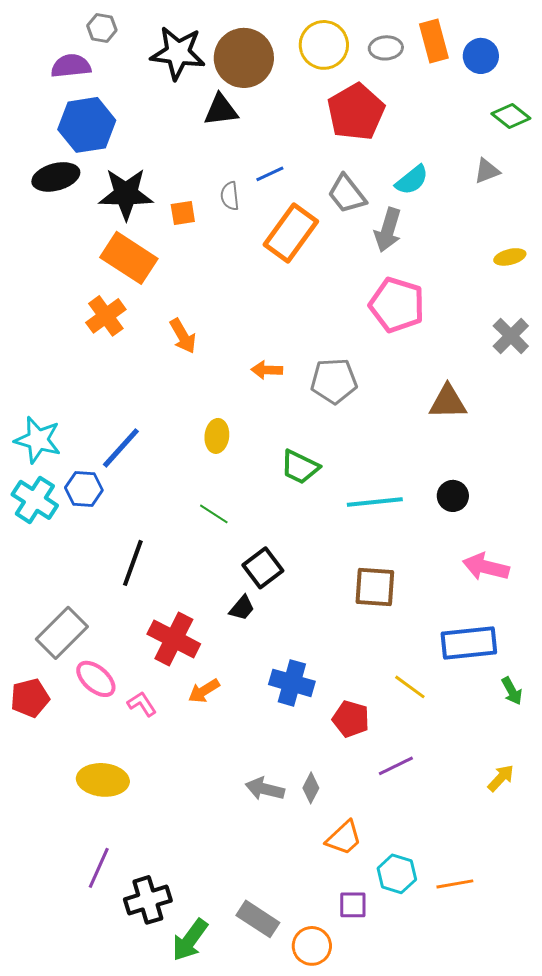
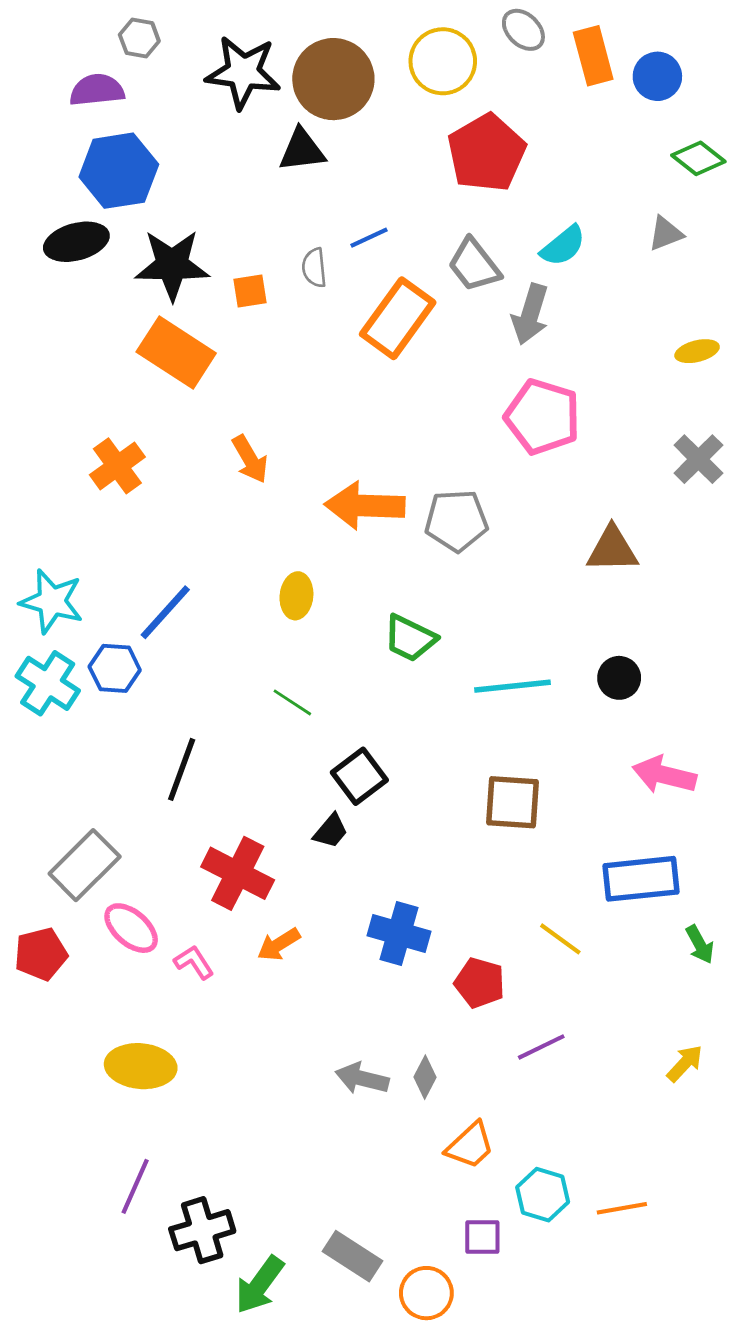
gray ellipse: (386, 48) -> (523, 30), moved, turned 48
orange cross: (106, 316) -> (117, 466), moved
orange arrow: (267, 370) -> (365, 506), size x1.8

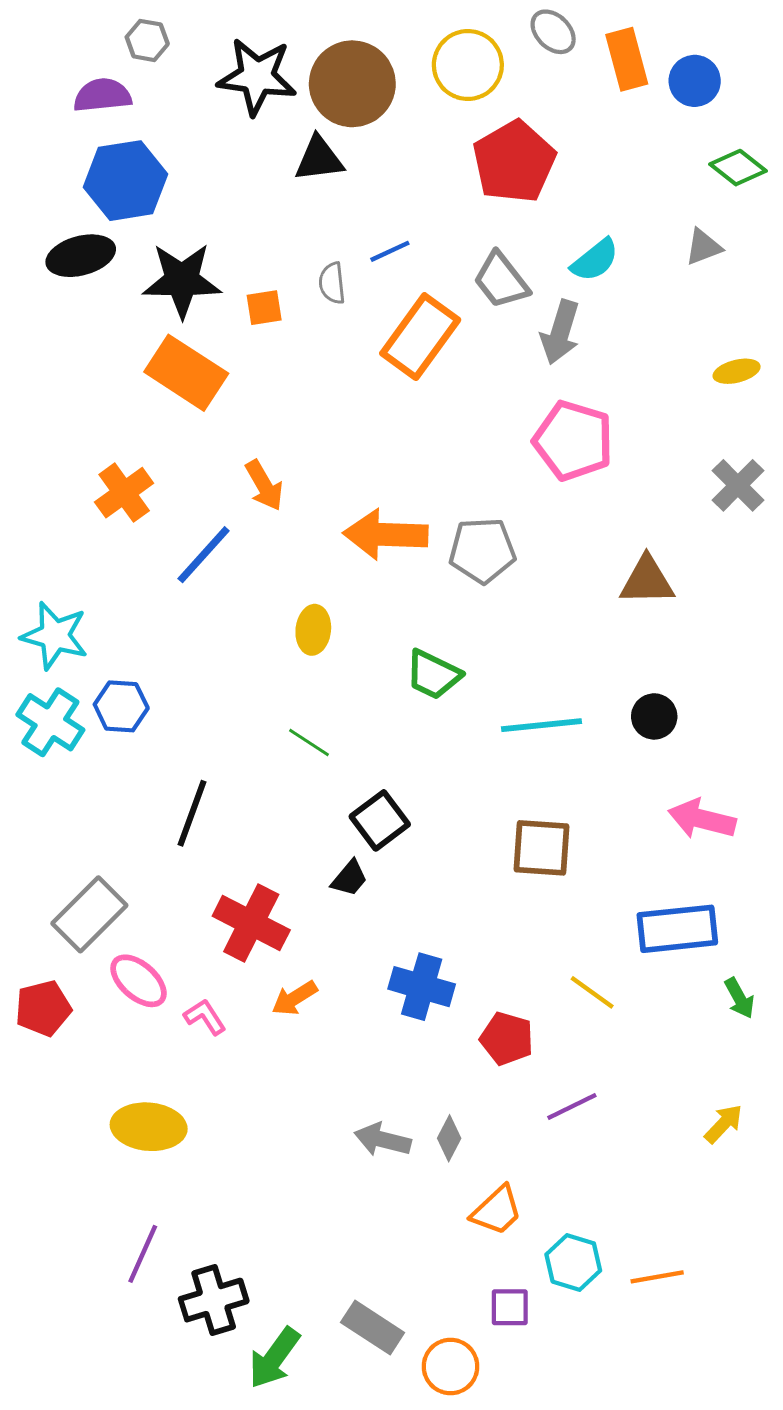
blue line: (165, 612) -> (204, 555), moved

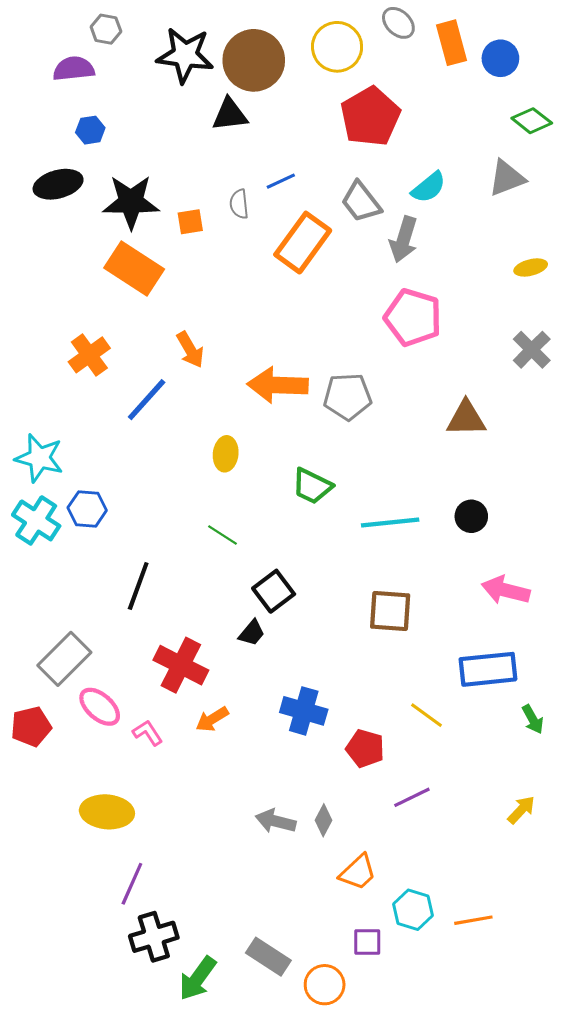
blue hexagon: (126, 181) -> (90, 130), size x0.5
gray triangle: (703, 247) -> (507, 178), size x1.4
purple line: (143, 1254) -> (132, 884), moved

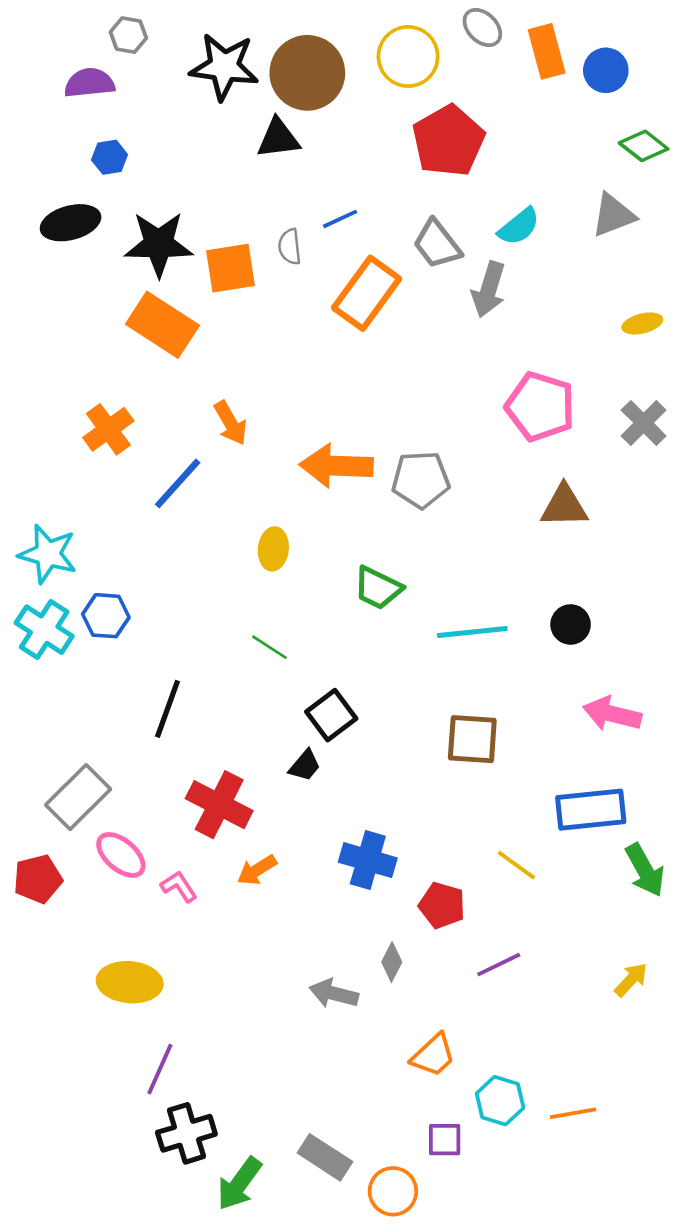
orange square: (190, 222) -> (230, 268), size x1.6
pink pentagon: (413, 317) -> (540, 407), moved
green arrow: (533, 719) -> (645, 870), size x1.5
gray diamond: (323, 820) -> (392, 962), moved

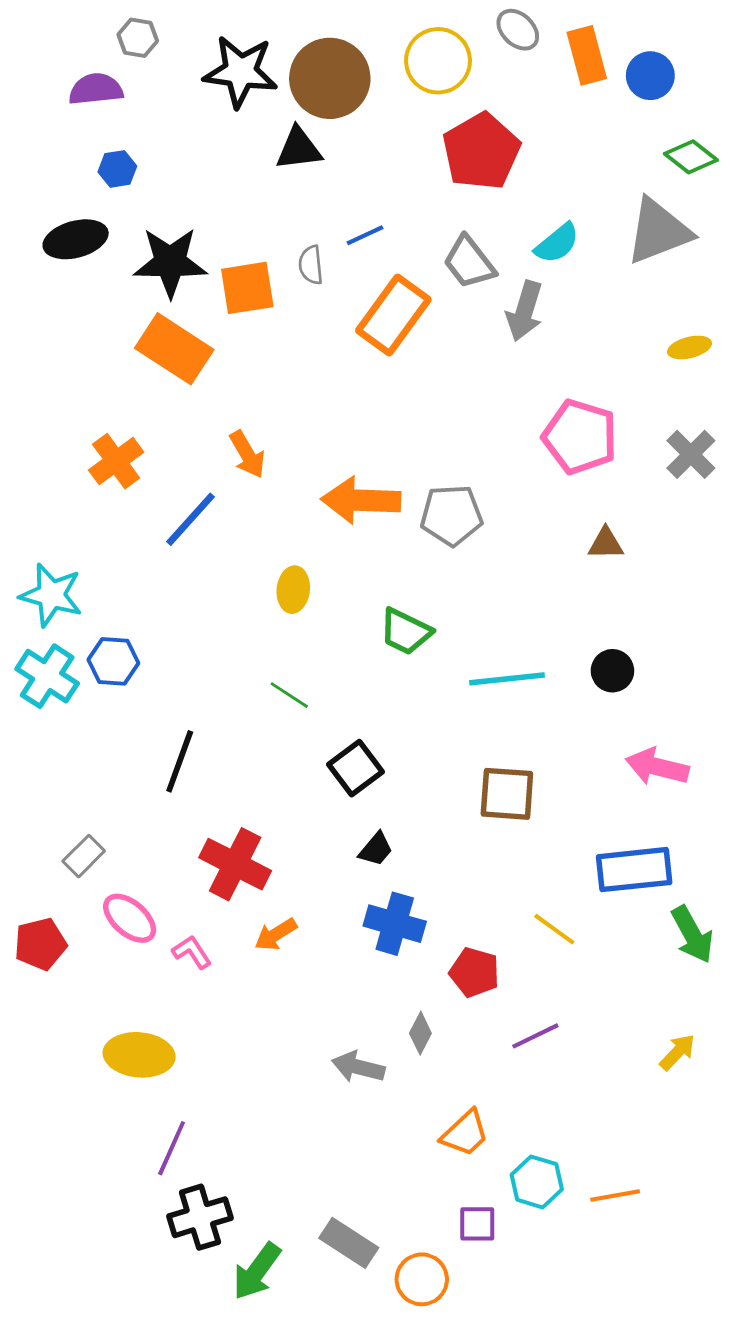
gray triangle: (613, 215) -> (658, 231), size x1.4
brown triangle: (564, 506) -> (606, 544), size x0.7
black trapezoid: (305, 766) -> (376, 849), moved
gray rectangle: (78, 797) -> (84, 856), size x0.6

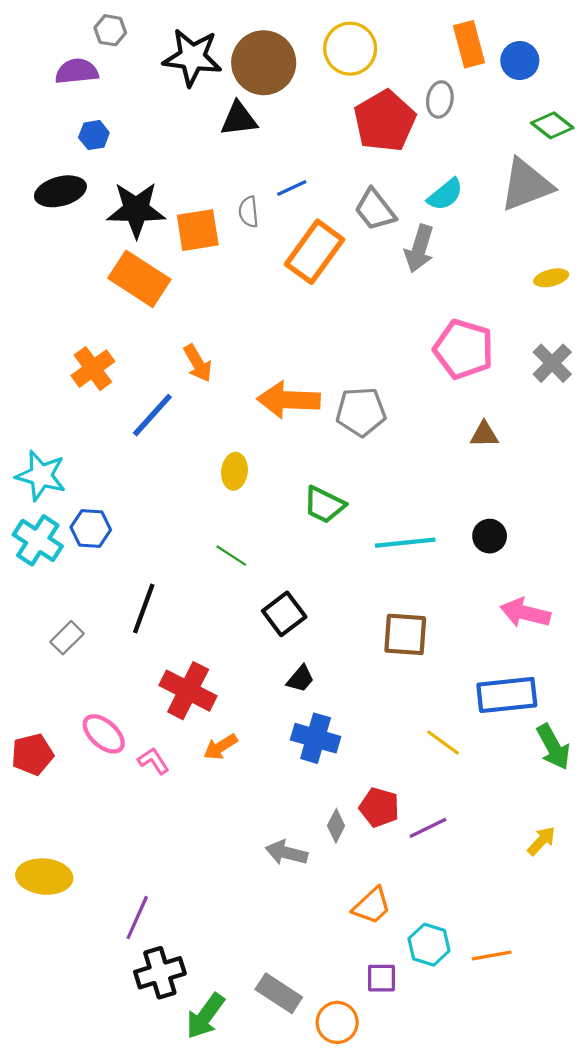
gray ellipse: (518, 30) -> (440, 99), moved, turned 56
gray rectangle: (84, 856) -> (67, 638), moved
red pentagon: (475, 972) -> (379, 807), moved
yellow ellipse: (139, 1055) -> (44, 877), moved

